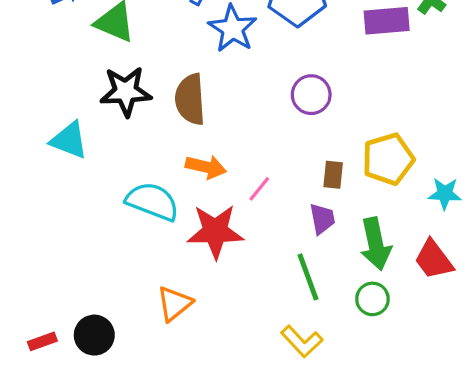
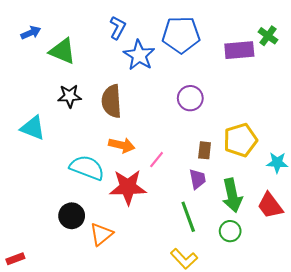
black star: (126, 91) -> (70, 96), size x0.7
black circle: (94, 335) -> (72, 216), moved

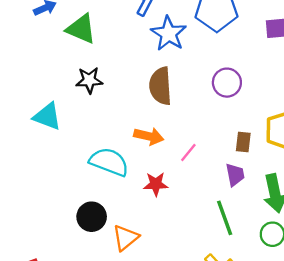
brown semicircle: (112, 101) -> (160, 86), moved
red star: (128, 187) -> (156, 184), size x0.6

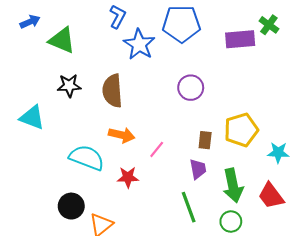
brown semicircle: (160, 86) -> (112, 91), moved

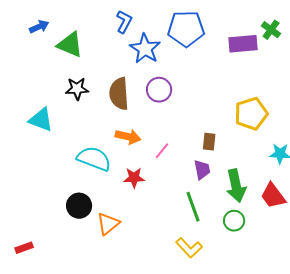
purple circle: (191, 88) -> (159, 90), moved
yellow pentagon: (241, 130) -> (251, 114), moved

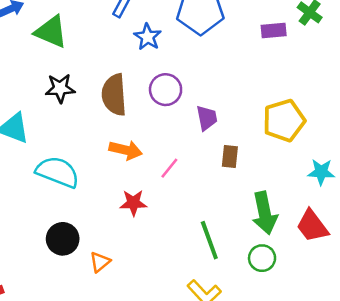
purple rectangle: (243, 44) -> (274, 30), size x0.7
blue star: (145, 49) -> (148, 37), size x0.7
cyan semicircle: (94, 159) -> (58, 172), moved
purple trapezoid: (202, 170) -> (207, 118), moved
orange triangle: (108, 224) -> (100, 262), size x0.7

